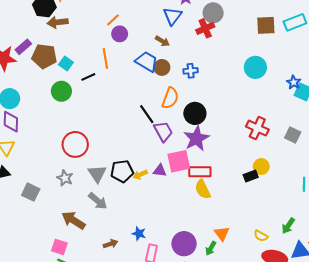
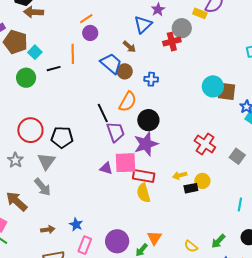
brown square: (266, 25) -> (227, 91), moved
black pentagon: (122, 171) -> (62, 137), moved
yellow arrow: (140, 175) -> (180, 175), moved

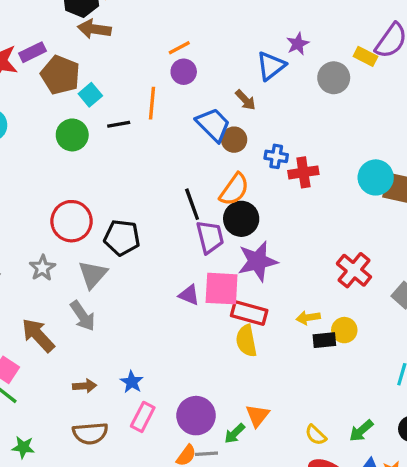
red cross: (172, 42) -> (303, 172), moved
black circle: (148, 120) -> (241, 219), moved

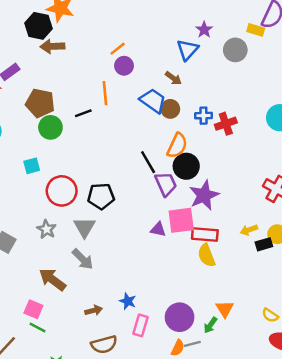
brown pentagon: (60, 75) -> (40, 103), moved
cyan square: (90, 95) -> (32, 166), moved, turned 35

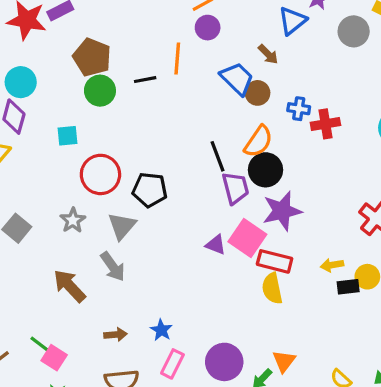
pink square: (181, 220) -> (247, 238), turned 32
pink square: (33, 309) -> (54, 358), moved

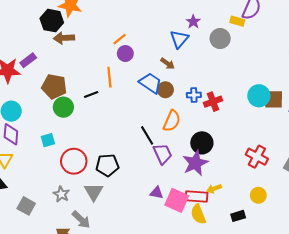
black circle: (265, 170) -> (202, 143), moved
pink square: (247, 238) -> (177, 200), moved
yellow arrow: (332, 265) -> (214, 189), moved
gray arrow: (113, 266) -> (81, 220), moved
black rectangle: (348, 287) -> (238, 216), moved

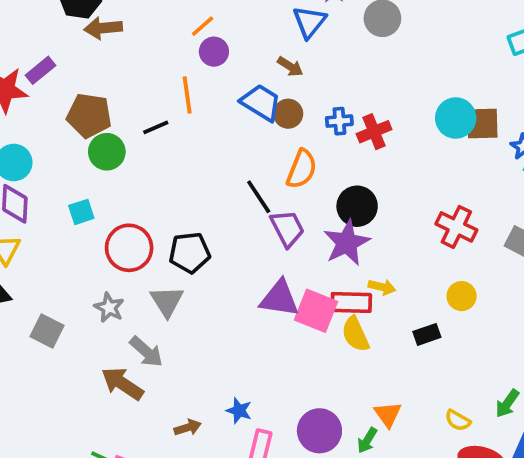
yellow arrow: (214, 189) -> (382, 287), turned -144
purple triangle: (157, 193) -> (279, 298), size x1.6

